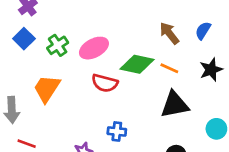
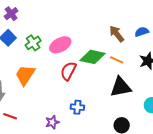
blue semicircle: (203, 31) -> (142, 32), turned 40
red semicircle: (105, 83) -> (68, 71), turned 102

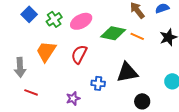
red semicircle: (68, 71) -> (79, 54), moved
black triangle: (121, 87) -> (127, 72), moved

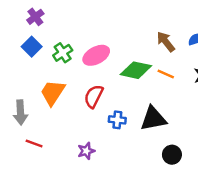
blue cross: (98, 83) -> (117, 120), moved

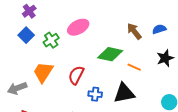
pink ellipse: (96, 55) -> (78, 27), moved
orange line: (166, 74) -> (134, 67), moved
gray arrow: (20, 112) -> (17, 88), turned 72

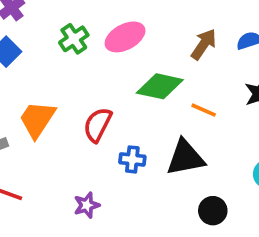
pink ellipse: (78, 27) -> (125, 37), moved
brown arrow: (134, 31) -> (204, 44), turned 72
green cross: (51, 40) -> (74, 39), moved

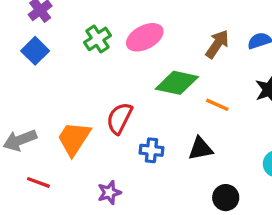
orange trapezoid: (37, 119) -> (74, 139), moved
black triangle: (185, 158) -> (200, 149), size x0.7

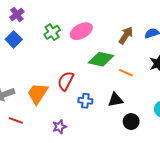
black circle: (226, 198) -> (131, 122), moved

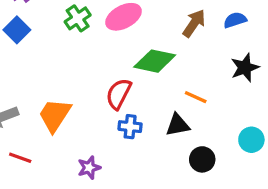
orange line: (126, 73) -> (196, 97), moved
red semicircle: (66, 81) -> (119, 94), moved

